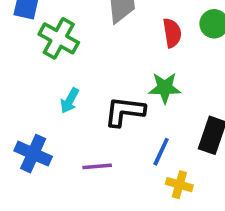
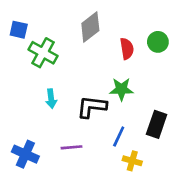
cyan arrow: (70, 101) -> (51, 99), turned -36
blue cross: (33, 154) -> (25, 154), moved

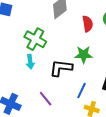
green cross: (43, 53) -> (35, 39), moved
purple line: (71, 147) -> (46, 99), turned 56

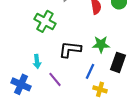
green star: (84, 55) -> (101, 44), moved
cyan arrow: (30, 62) -> (37, 61), moved

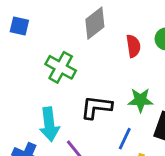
cyan arrow: (37, 61) -> (49, 124), size x1.6

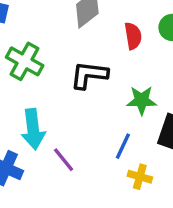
green cross: (61, 67) -> (25, 61), moved
black L-shape: (96, 107) -> (89, 75), moved

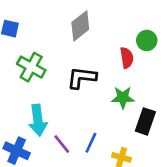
red semicircle: (133, 36) -> (127, 58), moved
blue line: (123, 146) -> (91, 143), moved

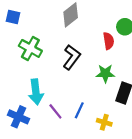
black L-shape: (82, 78) -> (72, 57), turned 120

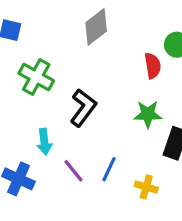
black L-shape: (72, 57) -> (83, 108), moved
cyan arrow: (36, 92) -> (44, 142), size x0.7

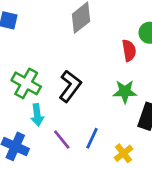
green cross: (36, 77) -> (26, 83), moved
yellow cross: (146, 187) -> (124, 153), turned 36

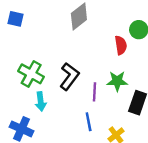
blue line: (92, 138) -> (89, 122), turned -36
purple line: (62, 140) -> (94, 92), moved, turned 42

